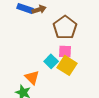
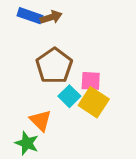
brown pentagon: (65, 27) -> (54, 66), moved

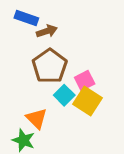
brown arrow: (51, 17) -> (47, 31), moved
pink square: (91, 81) -> (85, 81), turned -30

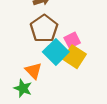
cyan square: (64, 95) -> (56, 52), size x1.5

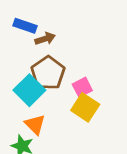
cyan square: (56, 52) -> (29, 90), moved

